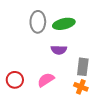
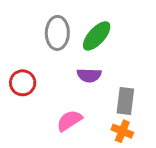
green ellipse: (64, 24) -> (97, 36), turned -35
red circle: (15, 80) -> (23, 83), moved

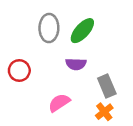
gray rectangle: (125, 101) -> (107, 86), turned -30
orange cross: (122, 131) -> (104, 112), turned 30

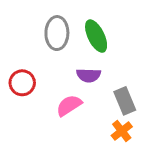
green ellipse: (82, 31) -> (96, 36), turned -68
pink semicircle: (59, 103) -> (69, 105), moved

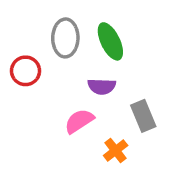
red circle: (22, 83) -> (26, 71), moved
orange cross: (122, 131) -> (116, 150), moved

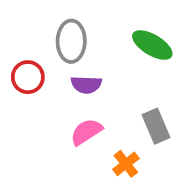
green ellipse: (110, 41) -> (152, 45), moved, turned -33
purple semicircle: (102, 86) -> (86, 85), moved

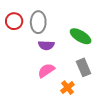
green ellipse: (152, 45) -> (81, 36), moved
red circle: (28, 77) -> (14, 21), moved

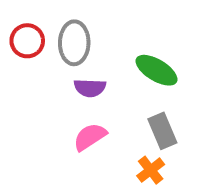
orange cross: (67, 88) -> (151, 170), moved

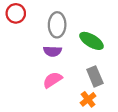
red circle: (27, 41) -> (16, 13), moved
gray ellipse: (74, 43) -> (57, 25), moved

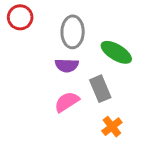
gray rectangle: (95, 76) -> (100, 89), moved

